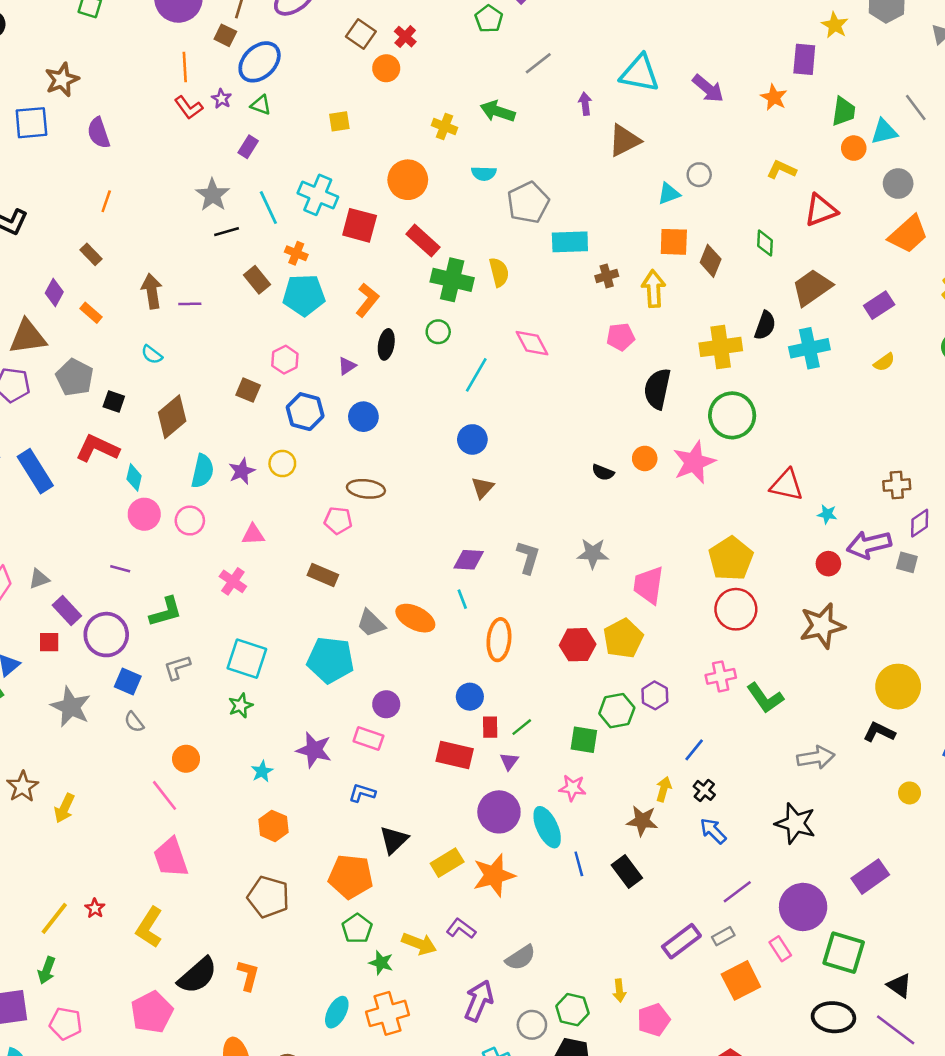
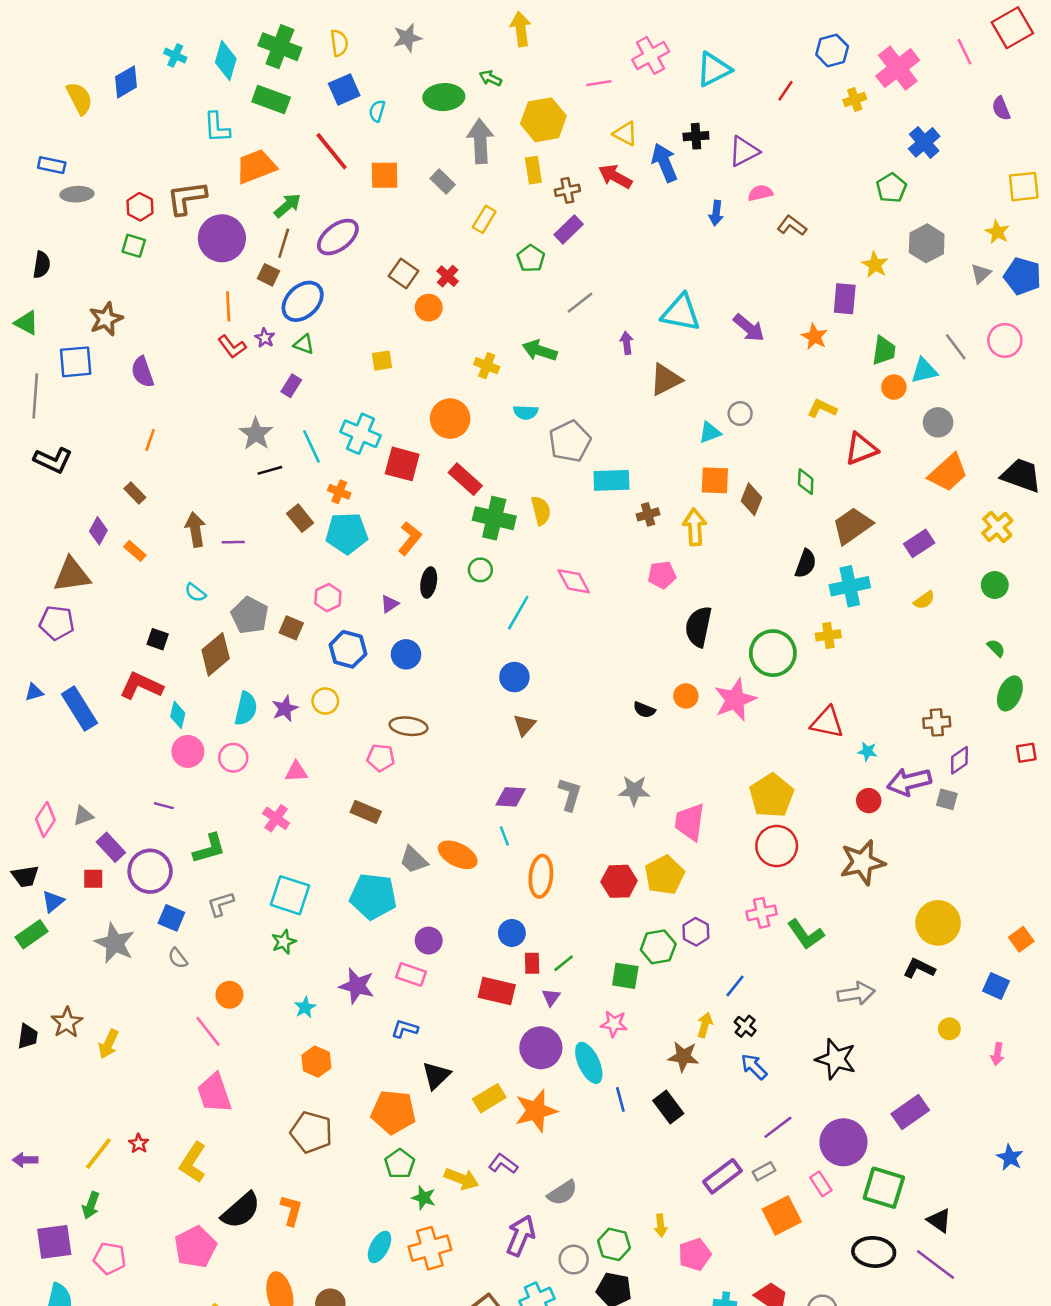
yellow cross: (721, 347) -> (828, 635), moved, size x0.6
gray pentagon: (75, 377) -> (250, 615), moved

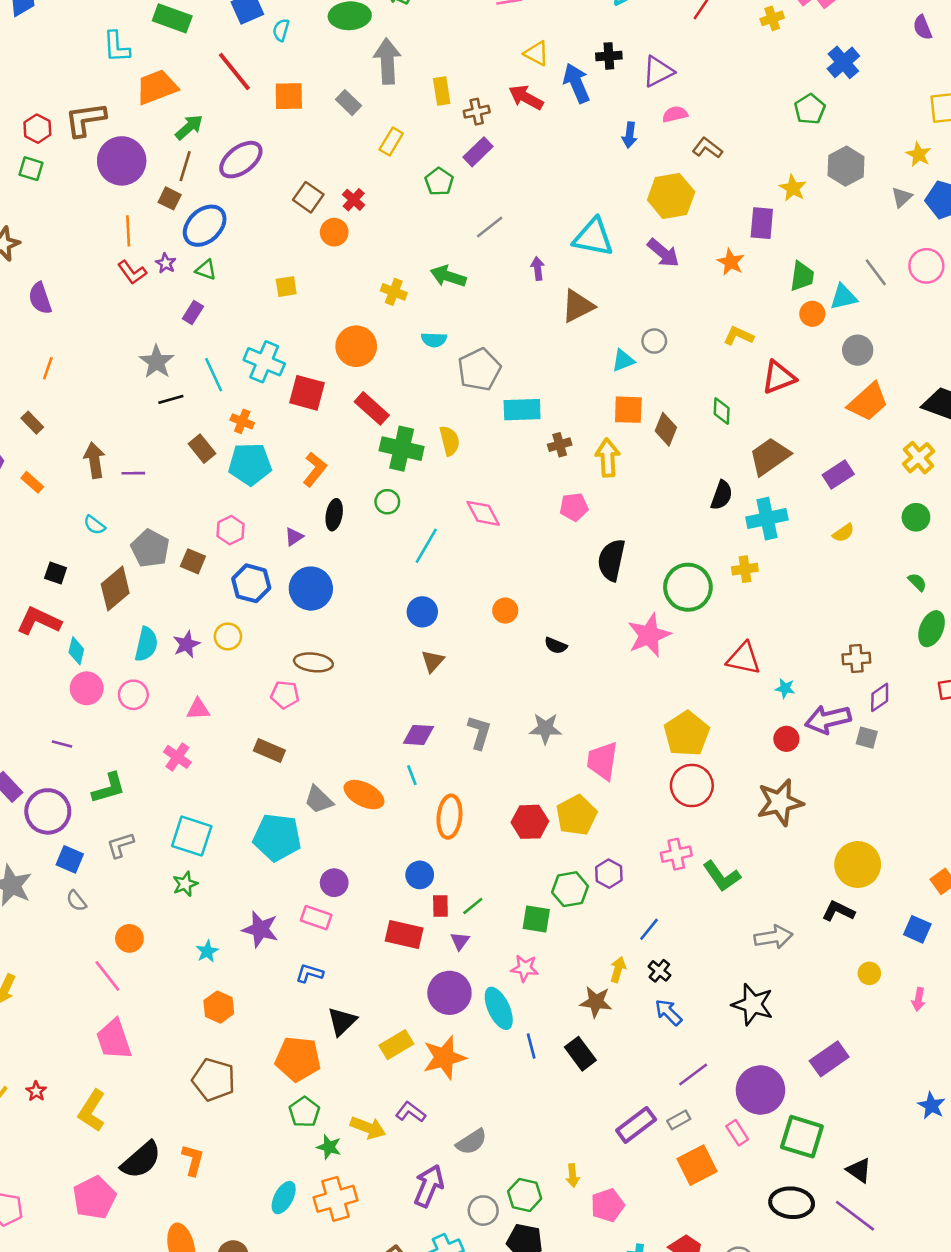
yellow hexagon: (543, 120) -> (671, 196), moved
blue circle: (406, 654) -> (311, 589), size x1.4
orange circle: (686, 696) -> (505, 611), moved

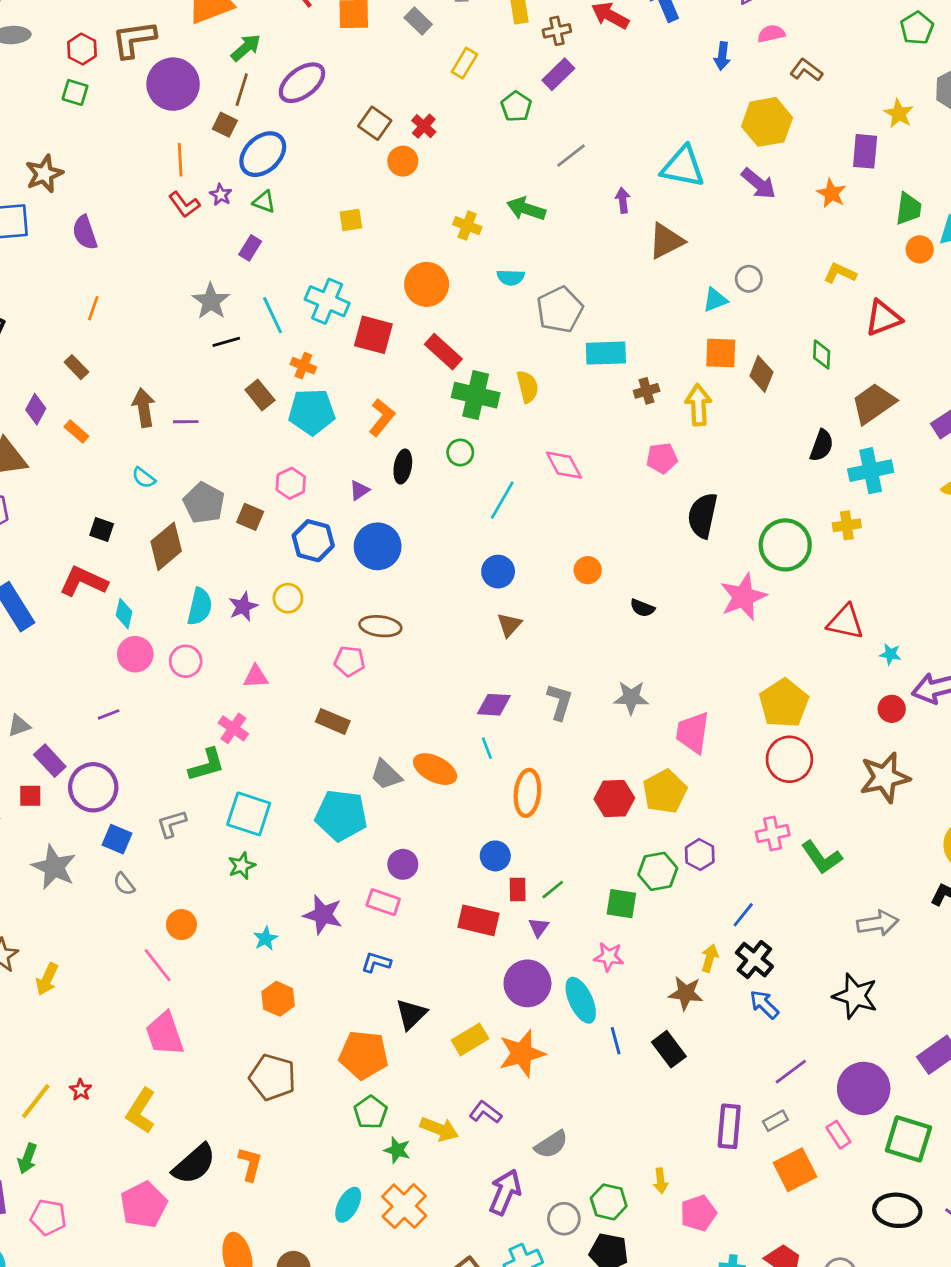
purple line: (62, 744) -> (109, 714), turned -36
green L-shape: (109, 788) -> (207, 765), moved
black cross: (659, 971) -> (754, 960), size x1.5
purple rectangle: (636, 1125) -> (729, 1126), turned -48
orange cross: (335, 1199) -> (404, 1206), turned -30

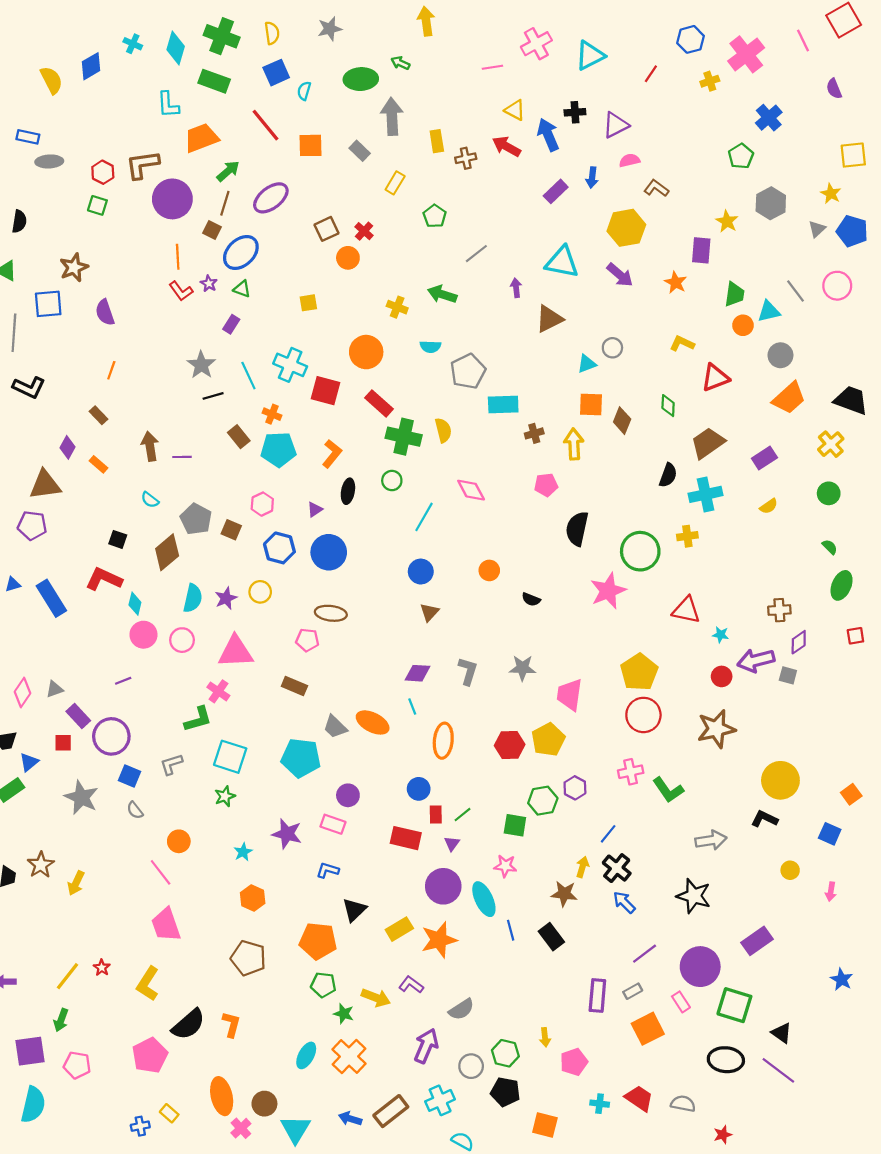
purple rectangle: (558, 74) -> (556, 191), moved
brown square: (375, 123) -> (327, 229), turned 30
pink triangle: (256, 677) -> (236, 652), size x1.8
green pentagon: (371, 1112) -> (323, 985), turned -30

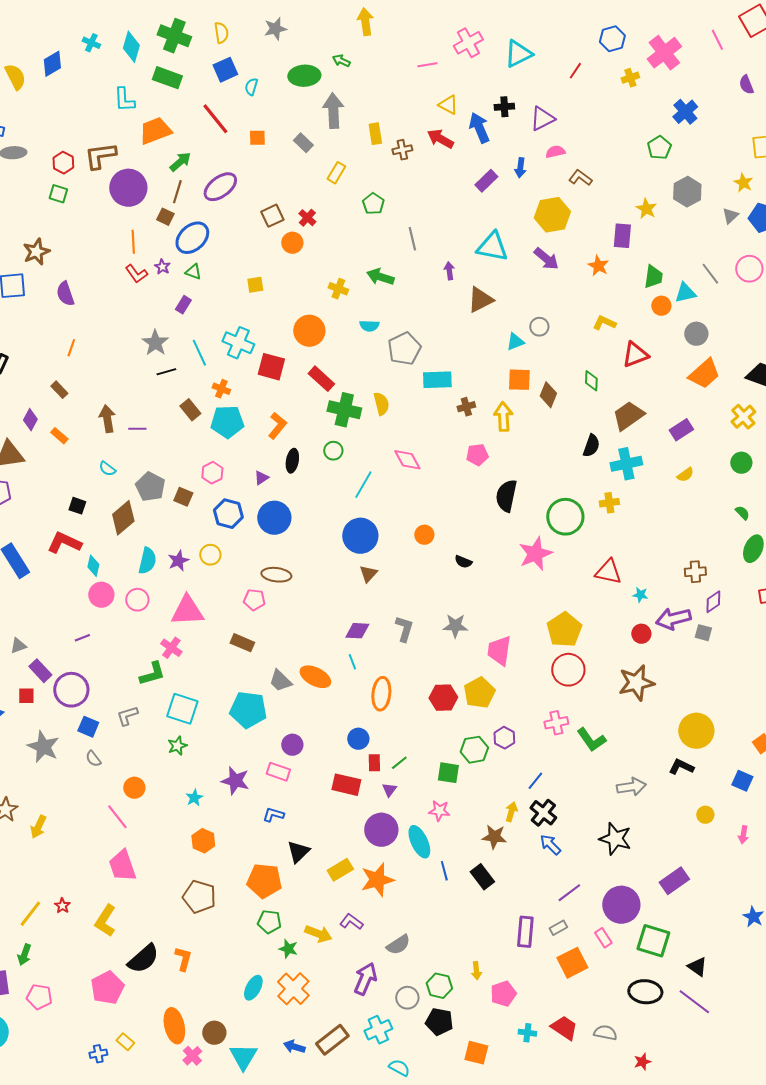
orange square: (310, 145) -> (257, 138), size x0.7
gray line: (476, 254) -> (412, 239), turned -65
blue circle: (421, 572) -> (360, 536), size x1.5

